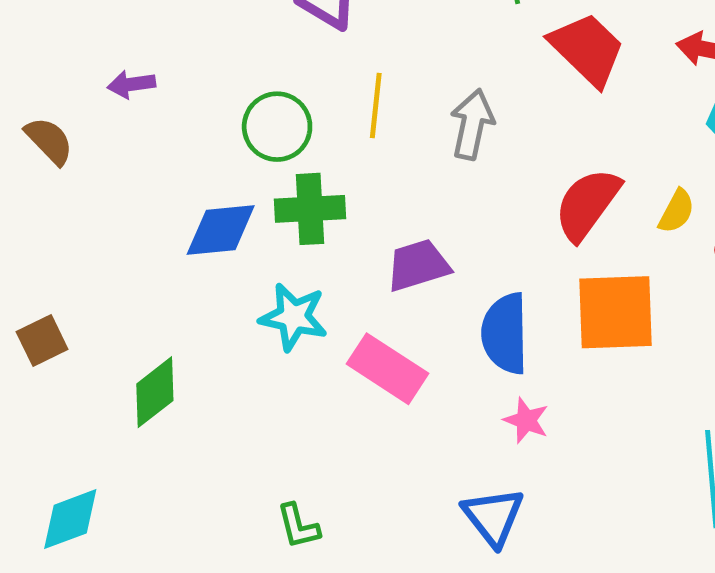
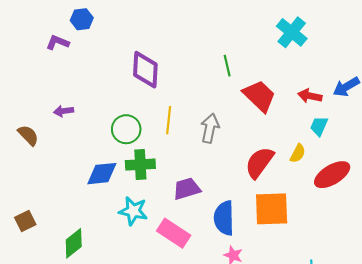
yellow semicircle: (677, 211) -> (298, 153), moved

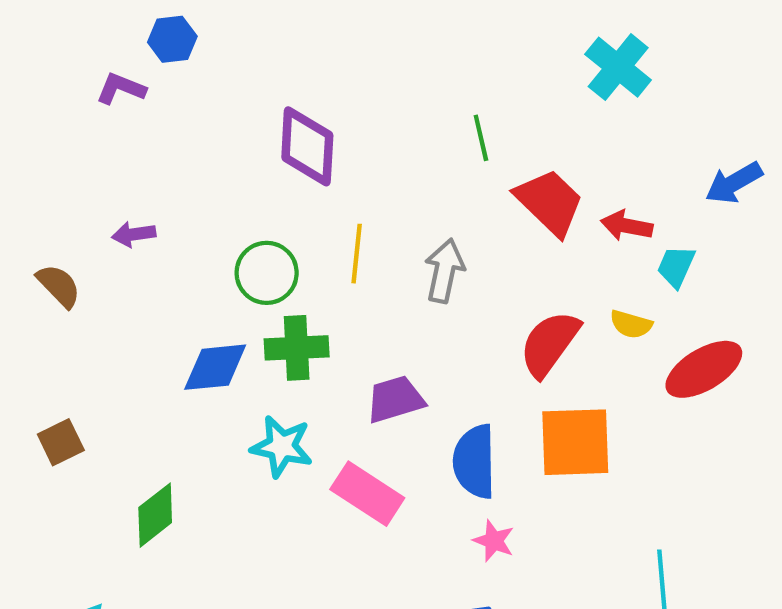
red arrow: (310, 96) -> (627, 226), moved
yellow semicircle: (298, 153) -> (631, 324), turned 78
brown square: (25, 221) -> (61, 442), moved

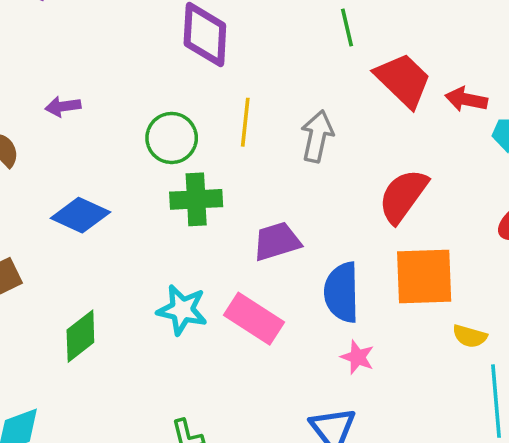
yellow semicircle: (631, 324) -> (470, 336), moved
blue diamond: (215, 367) -> (80, 215), moved, turned 30
cyan star: (282, 446) -> (182, 310), moved

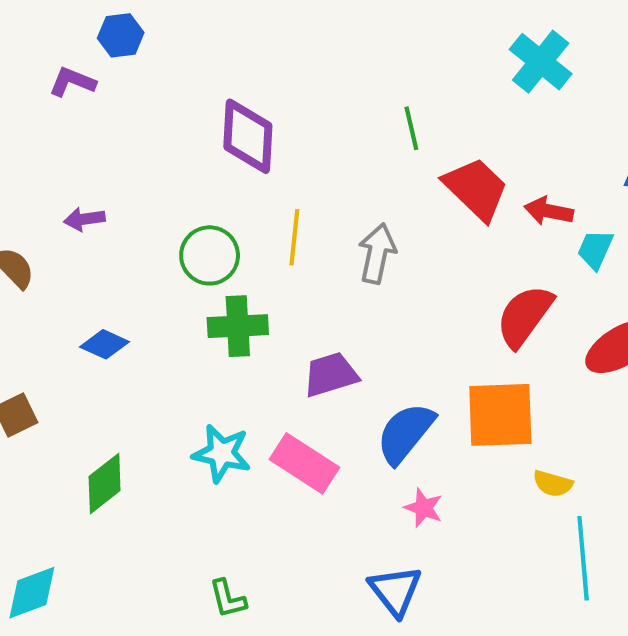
red semicircle: (403, 196) -> (525, 316), moved
blue diamond: (80, 215) -> (105, 344), size x0.7
blue semicircle: (342, 292) -> (405, 433), turned 40

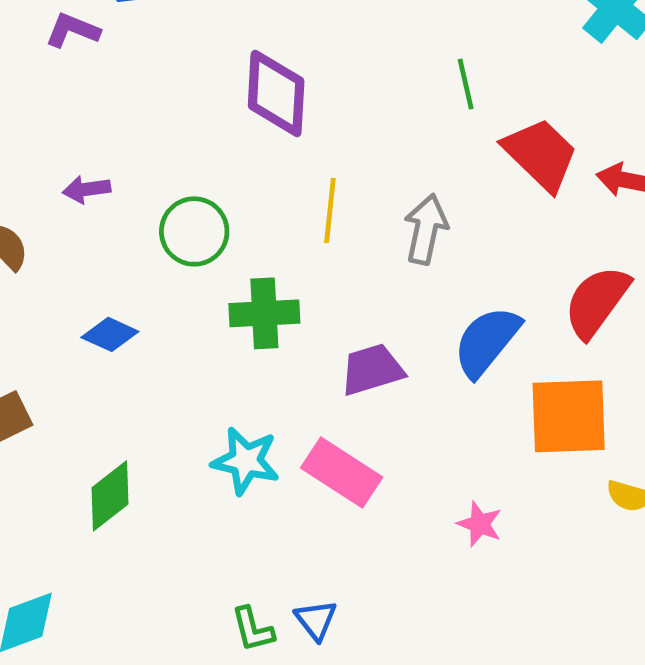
green circle: (210, 255) -> (194, 231), moved
blue semicircle: (405, 433) -> (487, 341), moved
blue triangle: (395, 591) -> (316, 620), moved, size x0.7

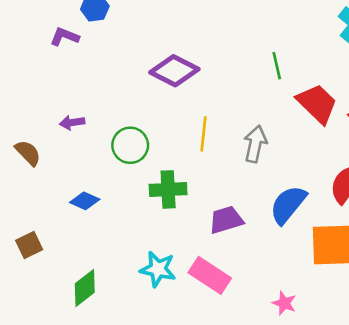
purple diamond: (276, 93) -> (174, 71), turned -66

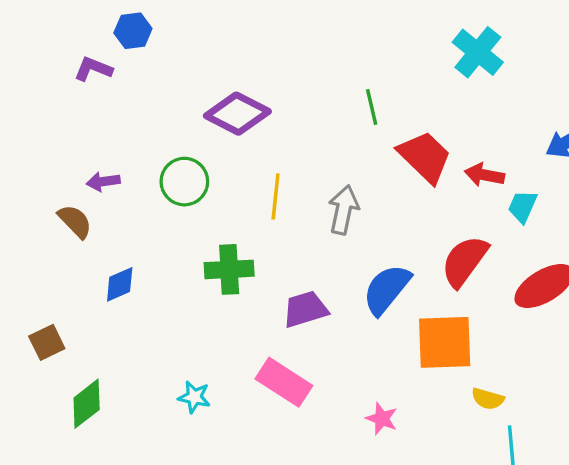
green circle: (130, 145) -> (184, 182), moved
brown semicircle: (28, 153) -> (75, 221), moved
blue diamond: (85, 201) -> (120, 284), turned -48
cyan star: (158, 269) -> (194, 397), moved, size x0.7
green diamond: (85, 288) -> (87, 404), moved

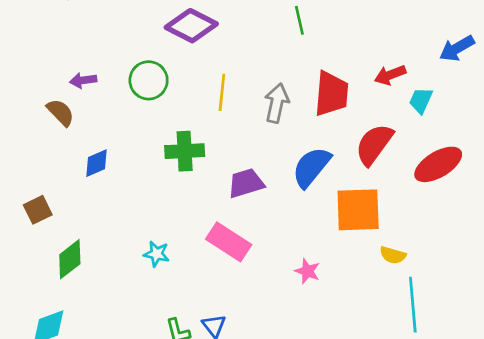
red trapezoid: (425, 157) -> (331, 94), moved, turned 51
red arrow: (484, 175) -> (390, 75), turned -32

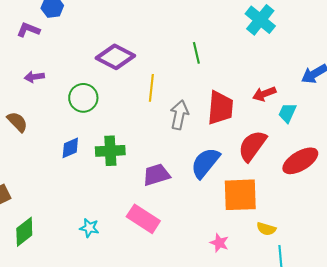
purple arrow: (83, 80) -> (34, 77), moved
yellow line: (222, 92) -> (151, 88), moved
blue diamond: (97, 163) -> (70, 148), moved
pink star: (307, 271) -> (219, 243), moved

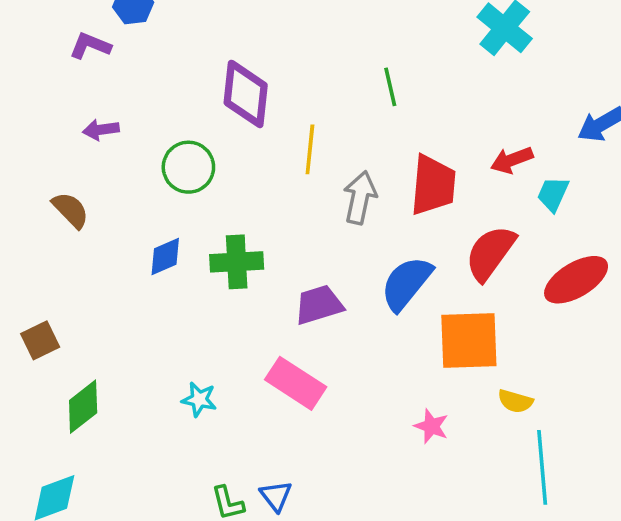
purple diamond: (115, 57) -> (246, 94), turned 69

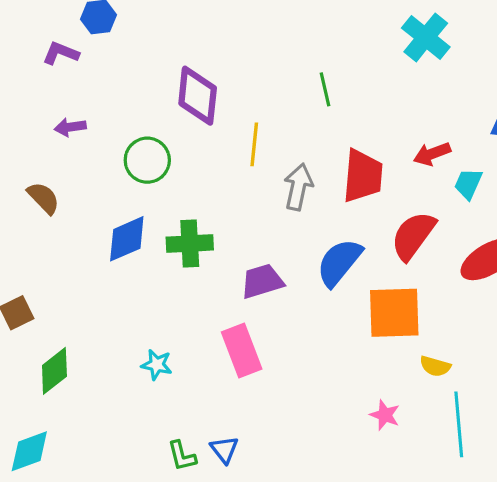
blue diamond: (165, 257) -> (127, 239), size x1.4
pink rectangle: (296, 383) -> (242, 351), turned 36
pink star: (431, 426) -> (385, 415), moved

